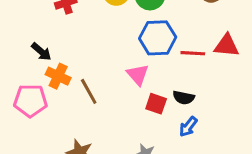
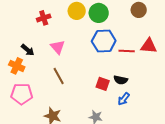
pink triangle: (138, 75) -> (58, 47), moved
orange cross: (58, 76) -> (17, 66), moved
pink pentagon: (31, 101) -> (22, 94), moved

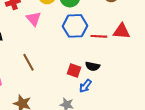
pink triangle: (58, 47) -> (34, 19), moved
blue arrow: (124, 99) -> (85, 86), moved

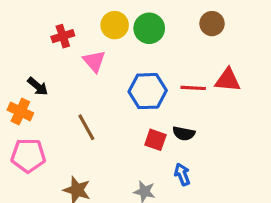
blue hexagon: (75, 26) -> (148, 91), moved
blue arrow: (85, 86) -> (182, 174), moved, turned 120

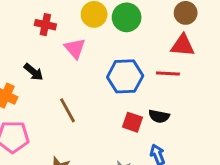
red cross: (63, 36) -> (45, 25), turned 30
red triangle: (228, 80) -> (183, 45), moved
black arrow: (38, 86) -> (34, 72), moved

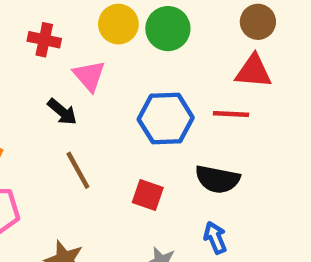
black arrow: (34, 72) -> (62, 112), moved
black semicircle: (159, 116) -> (217, 179), size x1.4
red square: (132, 122) -> (148, 195), moved

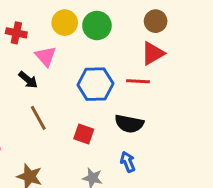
red triangle: (253, 71) -> (153, 53), turned -35

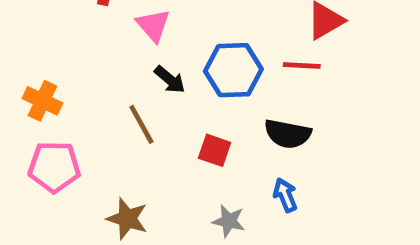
black arrow: (28, 80) -> (170, 80), moved

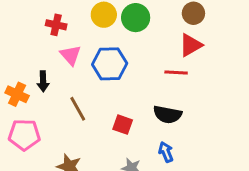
pink triangle: (153, 25) -> (71, 55), moved
blue hexagon: (233, 70) -> (110, 64), moved
black arrow: (170, 80) -> (43, 81), moved, turned 48

